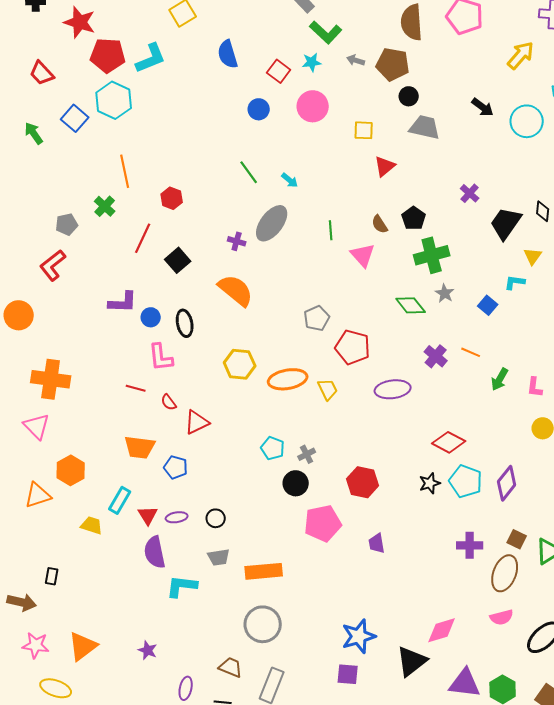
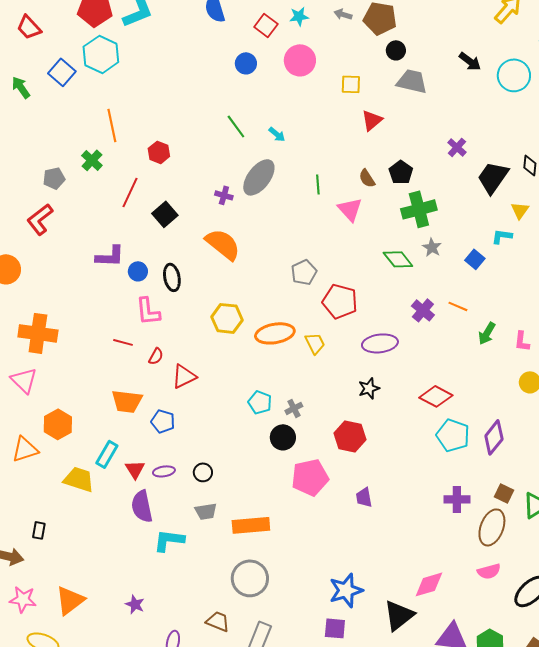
red semicircle: (169, 402) -> (156, 356), turned -114
black star: (430, 483) -> (369, 388), moved
yellow trapezoid: (92, 525) -> (79, 479), size x1.4

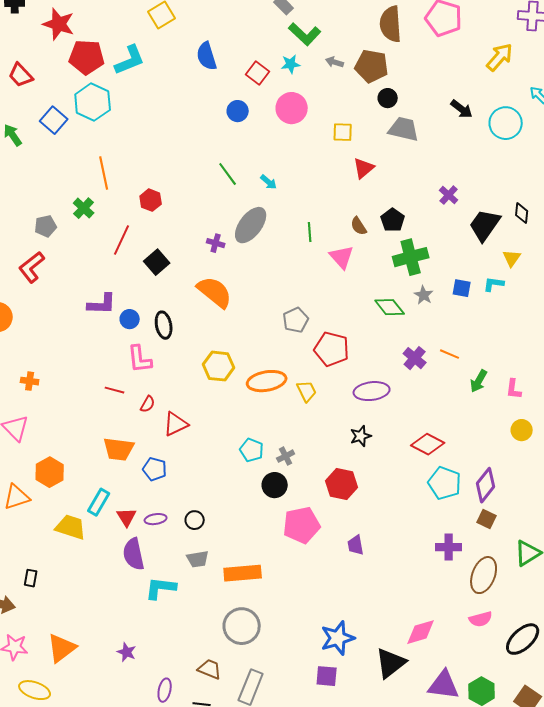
blue square: (475, 259) -> (462, 288), moved, turned -30
orange cross: (38, 333) -> (30, 381), size x0.5
brown square: (504, 493) -> (487, 519), moved

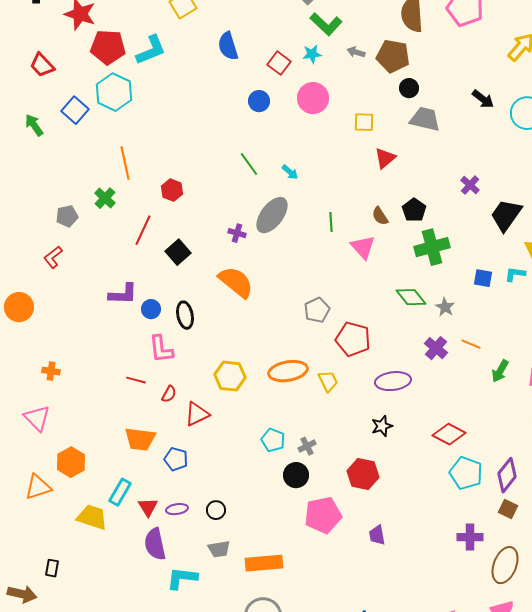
red L-shape: (32, 267) -> (53, 257), size x0.7
gray star: (424, 295) -> (445, 307), moved
yellow hexagon: (219, 366) -> (230, 376), moved

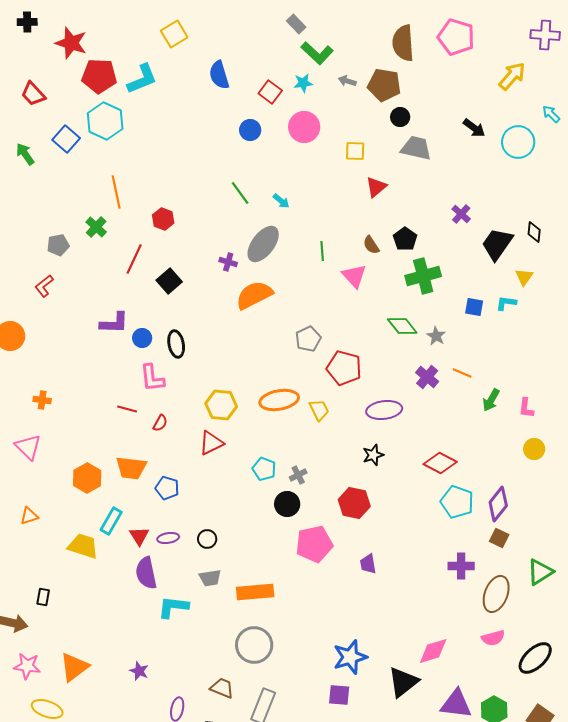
orange semicircle: (236, 282) -> (254, 295), moved, turned -66
red triangle: (197, 414) -> (211, 443), moved
orange hexagon: (71, 462) -> (87, 478), moved
orange triangle: (38, 487) -> (29, 516), size x0.7

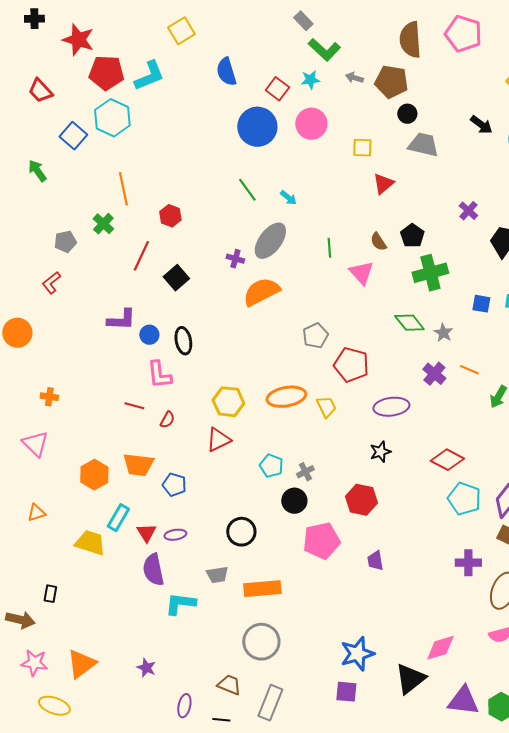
blue circle: (250, 130) -> (257, 127), size x1.8
green arrow: (25, 154) -> (37, 171), moved
black circle: (207, 539) -> (241, 532), moved, size x1.5

